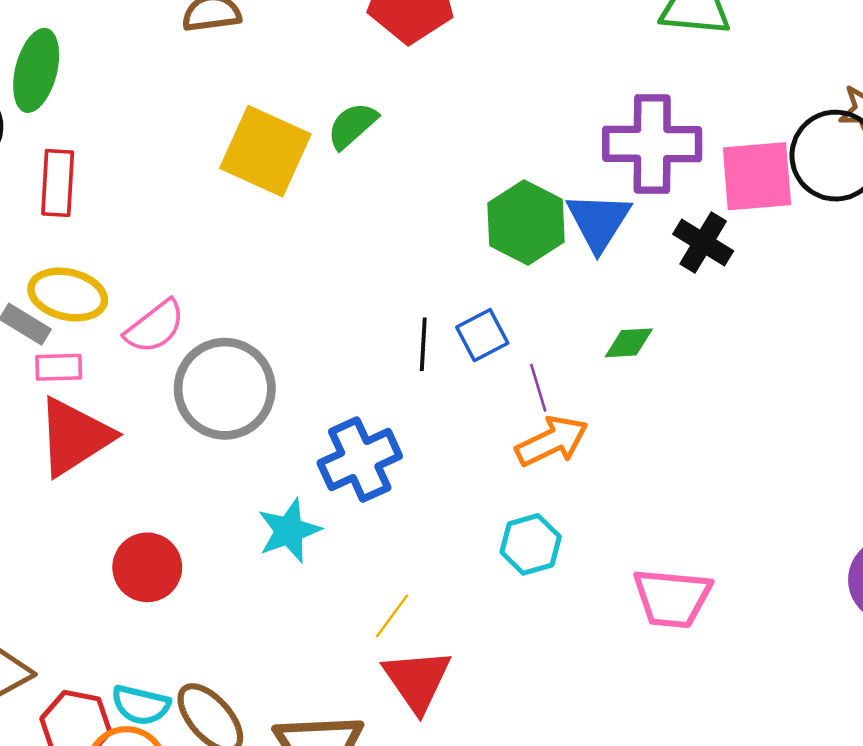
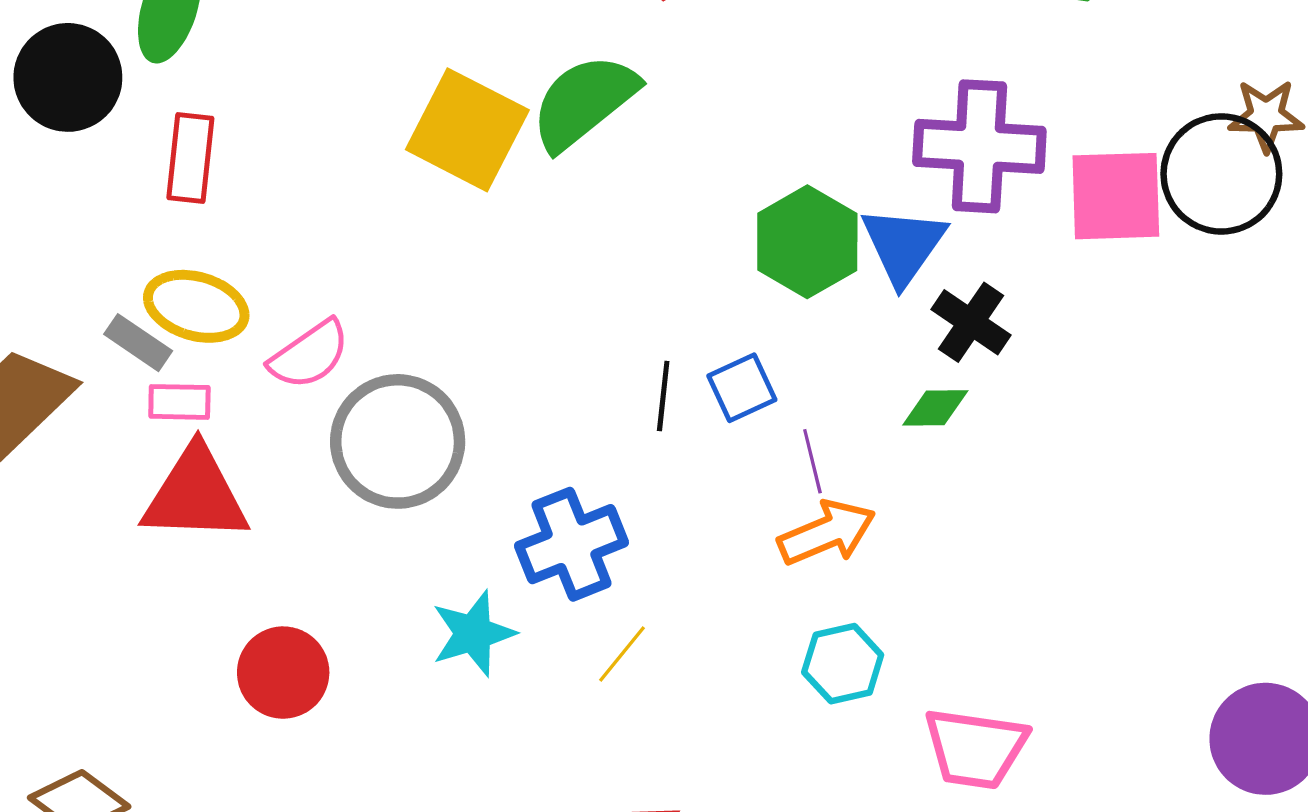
green semicircle: (352, 126) -> (584, 102), size x1.6
black cross: (703, 242) -> (971, 322), moved
red triangle: (74, 437) -> (195, 495), turned 32
cyan hexagon: (531, 544) -> (843, 664), moved
yellow line: (392, 616) -> (622, 654), moved

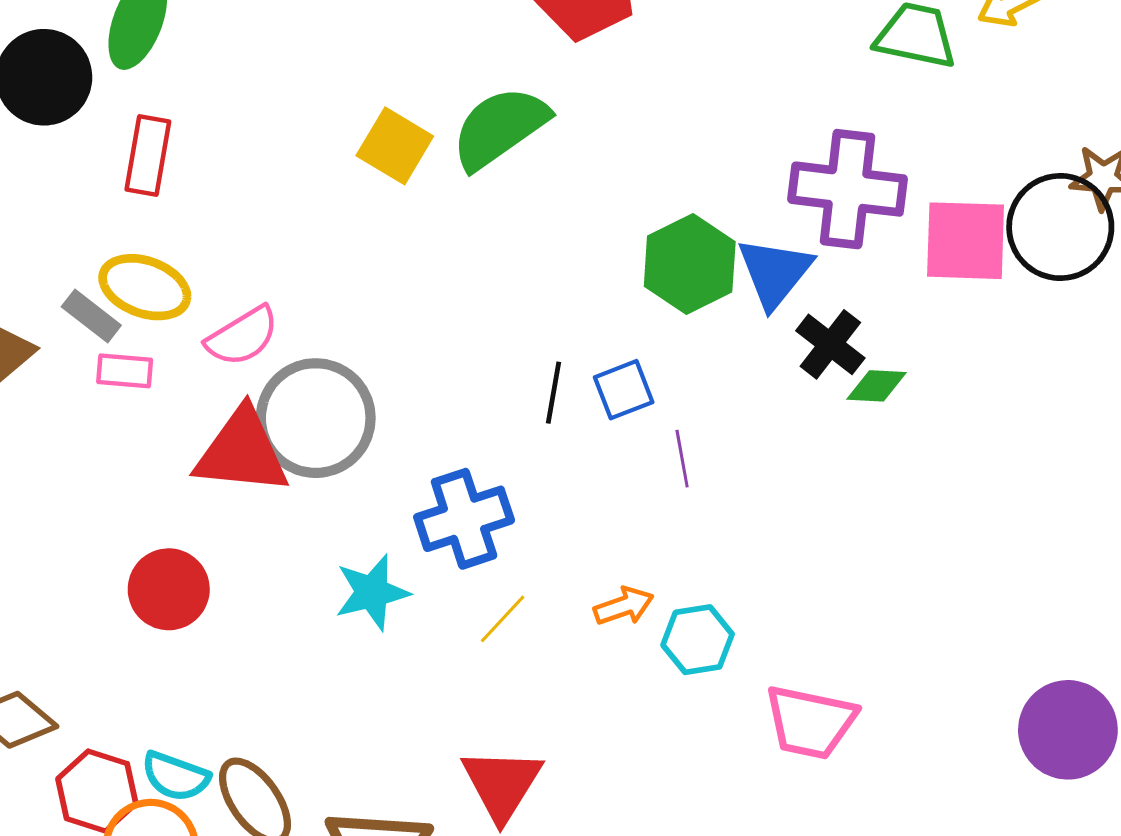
yellow square: (467, 130) -> (395, 146), size x0.7
green diamond: (935, 408) -> (876, 386), moved
red triangle: (195, 495) -> (242, 452), moved
orange arrow: (827, 533) -> (624, 606), moved, size x0.7
red circle: (283, 673) -> (169, 589), moved

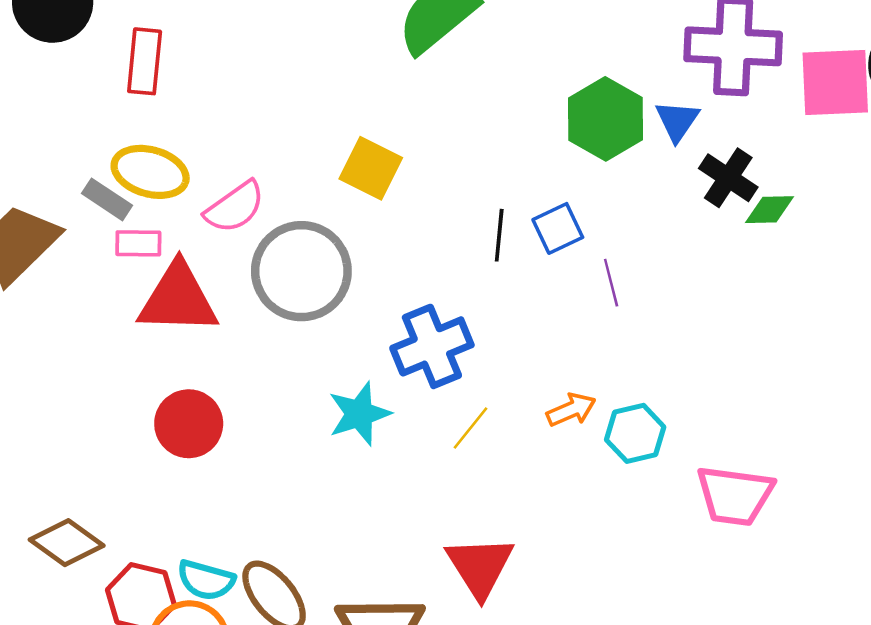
yellow square: (395, 146) -> (371, 168), moved
blue triangle: (775, 272) -> (677, 121), size x0.7
red triangle: (242, 452) -> (178, 299), moved

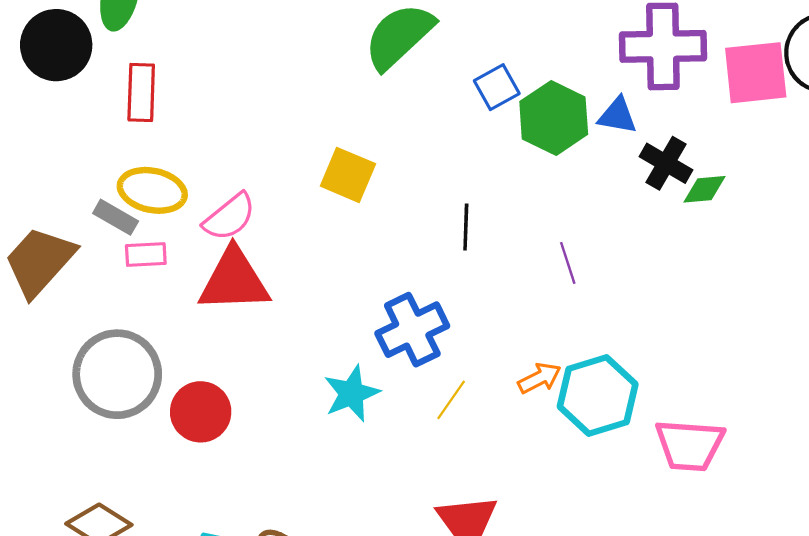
blue triangle: (677, 121) -> (617, 116), turned -51
blue square: (558, 228) -> (497, 87), moved
gray circle: (301, 271) -> (117, 374), moved
red triangle: (178, 299) -> (234, 280), moved
cyan hexagon: (635, 433) -> (598, 395), size x1.5

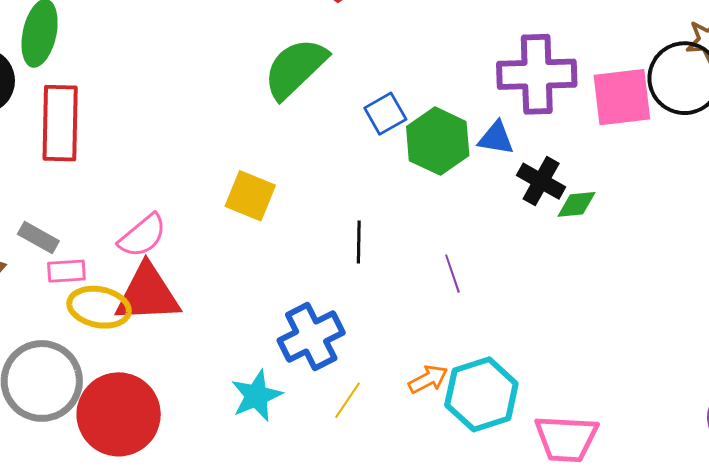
red rectangle: (141, 93) -> (60, 123), size x1.4
yellow ellipse: (152, 190) -> (99, 307), moved
red circle: (201, 412) -> (119, 414), size x1.5

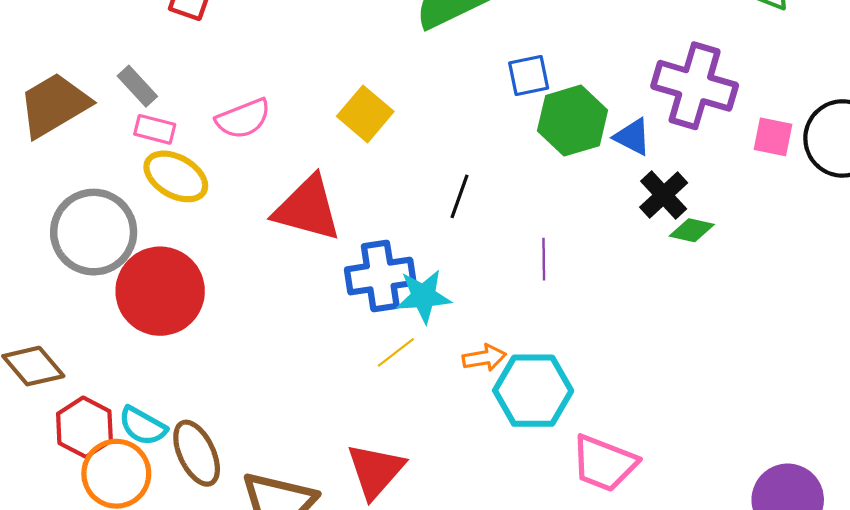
pink square: (622, 97) -> (773, 137), size x0.6
red triangle: (147, 294) -> (307, 209), moved
cyan star: (256, 396) -> (423, 296), moved

